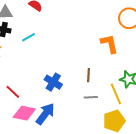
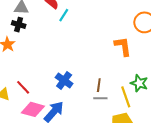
cyan line: (29, 37) -> (64, 15), moved, turned -32
brown line: (88, 75) -> (99, 85), moved

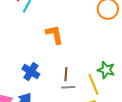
orange L-shape: (123, 46) -> (55, 35), moved

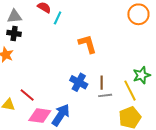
green star: (106, 70) -> (142, 75), turned -30
blue cross: (31, 72) -> (79, 82), moved

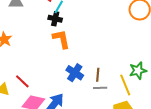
black cross: (14, 33) -> (55, 19), moved
orange L-shape: (87, 44) -> (61, 39), moved

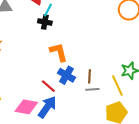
orange L-shape: (61, 39) -> (59, 52), moved
red line: (22, 81) -> (48, 86), moved

